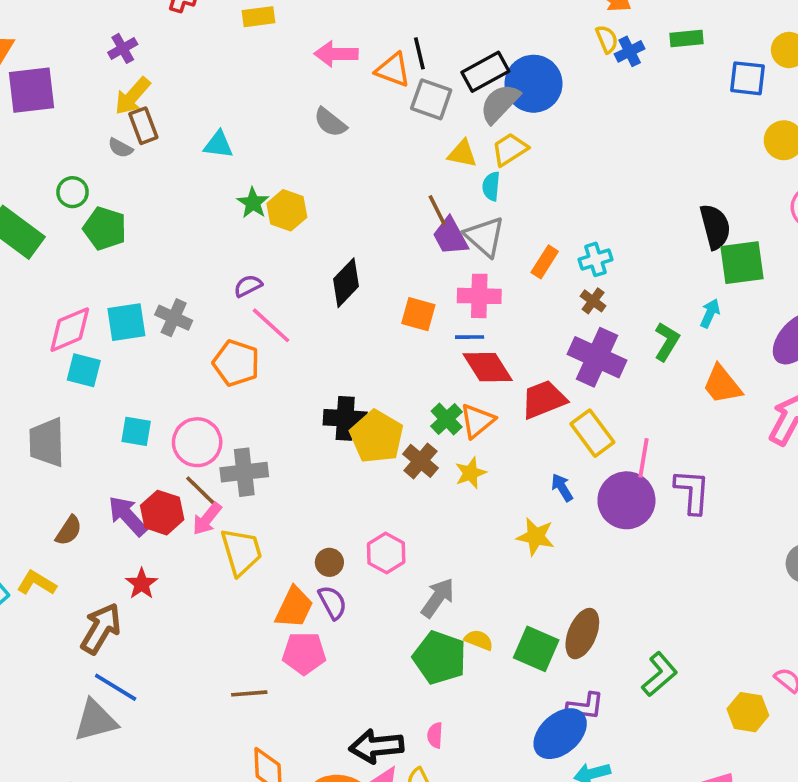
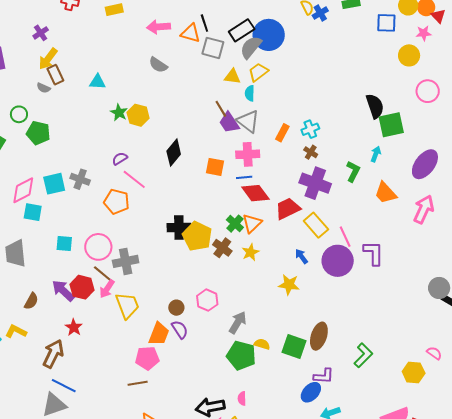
pink line: (643, 458) -> (345, 237), turned -30
pink pentagon: (304, 653) -> (147, 358), moved
blue ellipse: (560, 734) -> (311, 392), size x0.7

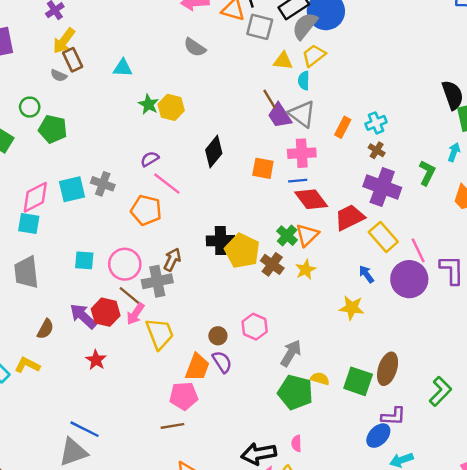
cyan square: (33, 212) -> (29, 224), moved
brown arrow: (53, 354) -> (172, 260), moved, size x0.7

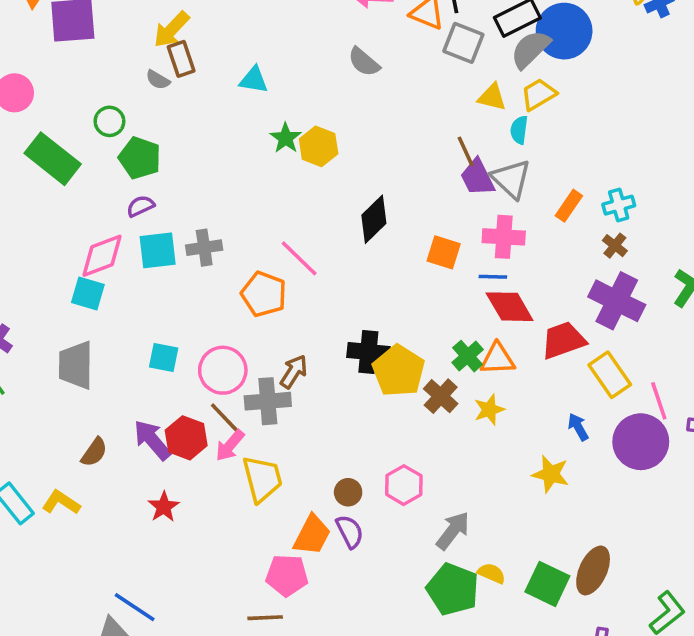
purple semicircle: (150, 159) -> (141, 206), moved
gray cross: (103, 184) -> (204, 248), turned -35
orange triangle: (307, 235) -> (498, 359), turned 35

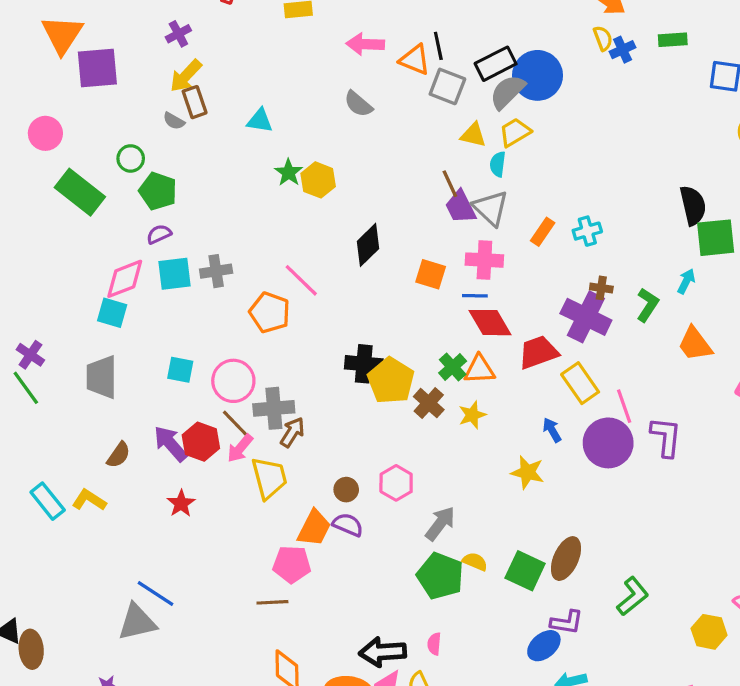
brown cross: (615, 246) -> (601, 288), moved, turned -30
brown arrow: (294, 372) -> (292, 432), moved
purple semicircle: (350, 531) -> (348, 525), turned -40

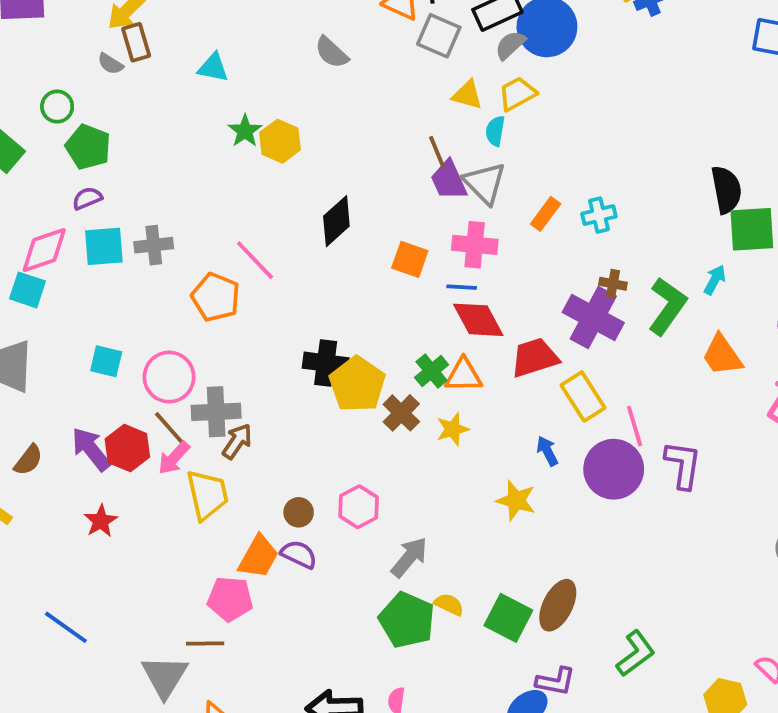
gray semicircle: (507, 92) -> (510, 45), size x0.7
green L-shape: (648, 305) -> (667, 306), size x1.4
gray triangle: (137, 622) -> (165, 676), moved, turned -48

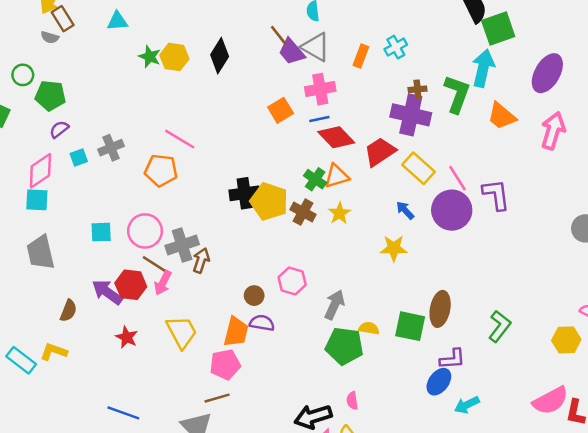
black diamond: (336, 221) -> (220, 56), moved
cyan square: (104, 246) -> (79, 158), size x0.6
orange square: (410, 259) -> (281, 110), turned -35
cyan arrow: (715, 280) -> (483, 68), size x1.8
yellow trapezoid: (207, 495) -> (182, 332), moved

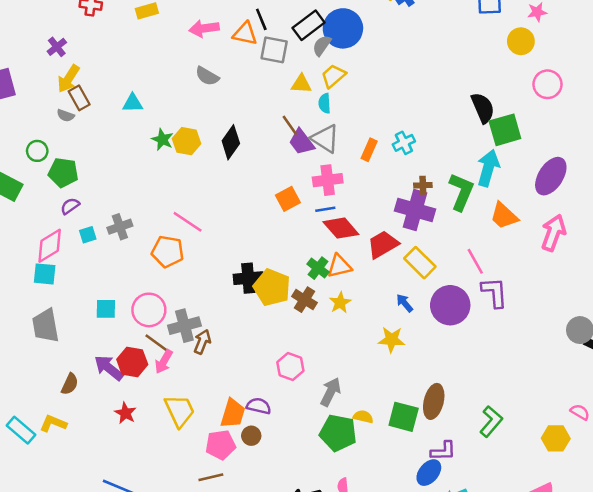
pink line: (458, 178) -> (475, 261), moved
brown circle: (254, 296) -> (251, 436), moved

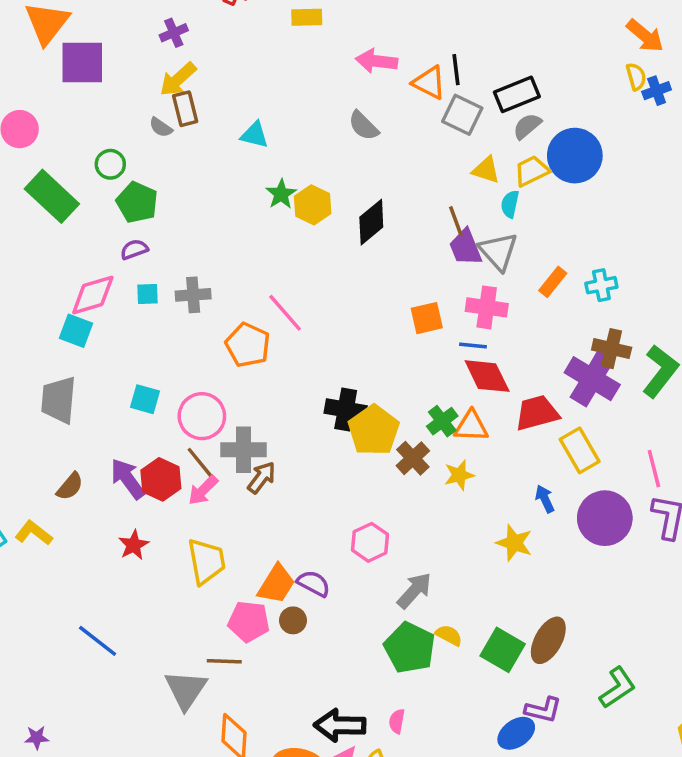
blue circle: (343, 28) -> (575, 156), moved
brown cross: (423, 185) -> (612, 349), size x1.5

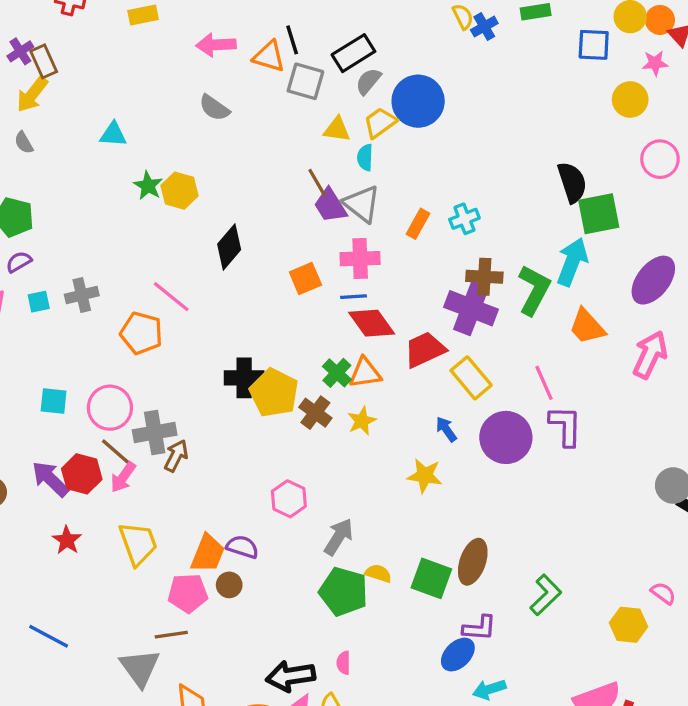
brown rectangle: (185, 109) -> (44, 61), moved
gray semicircle: (161, 127) -> (24, 143), turned 35
black diamond: (371, 222) -> (229, 247), moved

